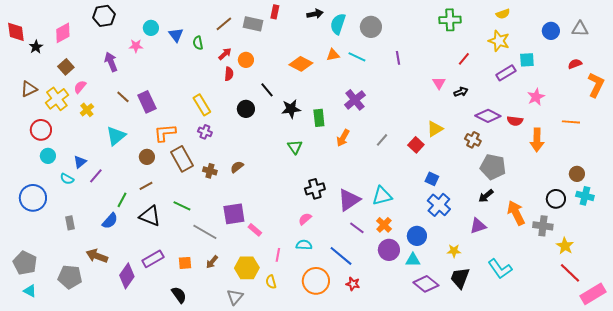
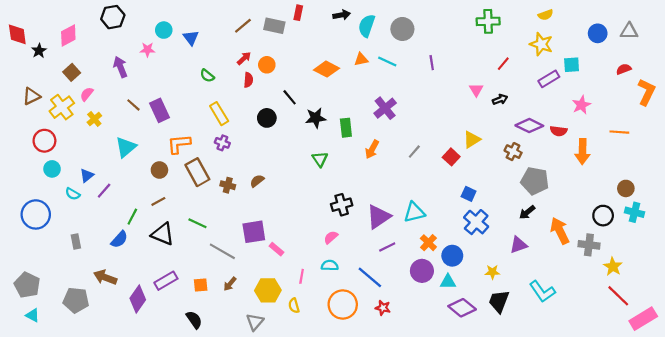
green semicircle: (198, 43) -> (207, 76), moved, turned -40
orange cross: (384, 225) -> (428, 243), moved
purple line: (357, 228) -> (387, 247), turned -63

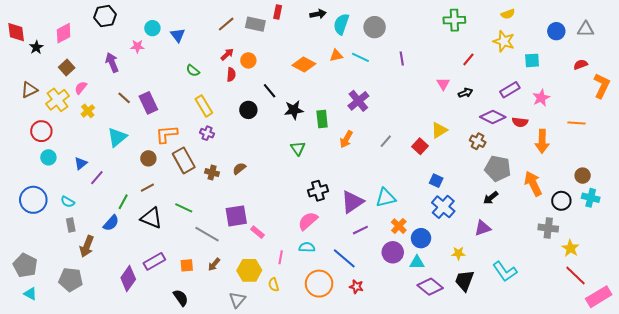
purple rectangle: (549, 79) -> (510, 90), moved
cyan semicircle: (73, 194) -> (68, 202), moved
orange arrow: (560, 231) -> (533, 184), moved
pink semicircle: (331, 237) -> (308, 221), size x1.5
brown arrow: (105, 277) -> (87, 246), moved, turned -90

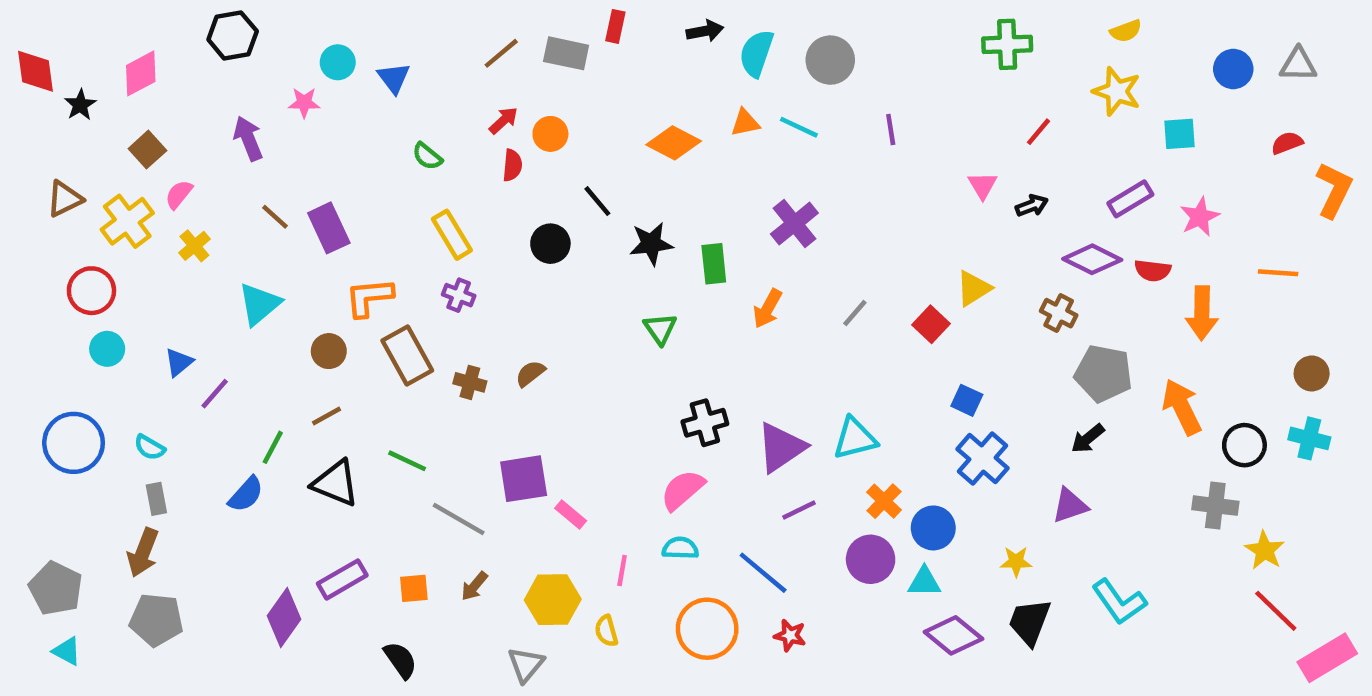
brown circle: (583, 176) -> (1312, 373), moved
brown arrow: (87, 246) -> (143, 553), moved

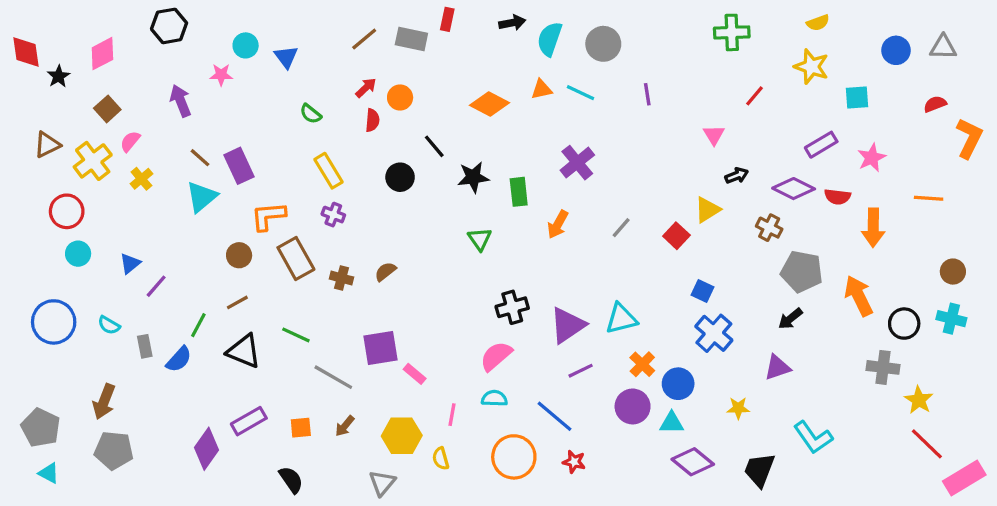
black arrow: (1032, 206) -> (737, 176), moved
cyan triangle: (259, 304) -> (202, 197), moved
gray rectangle: (156, 499) -> (145, 346), moved
black trapezoid: (1030, 622) -> (759, 470), moved

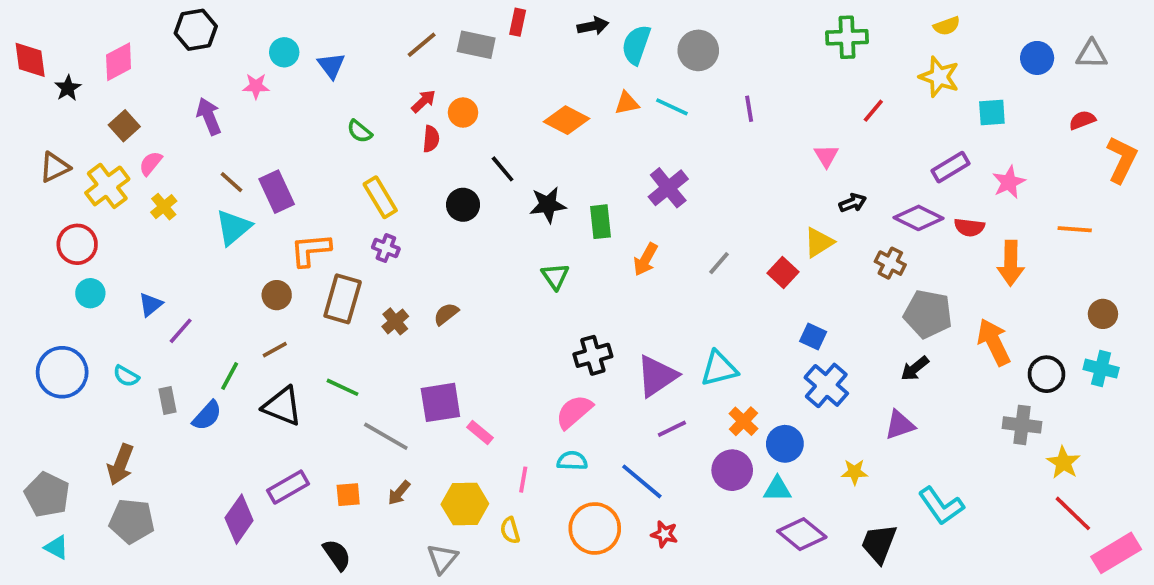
brown rectangle: (296, 258) -> (343, 299), turned 45
brown cross: (341, 278) -> (395, 321), turned 35

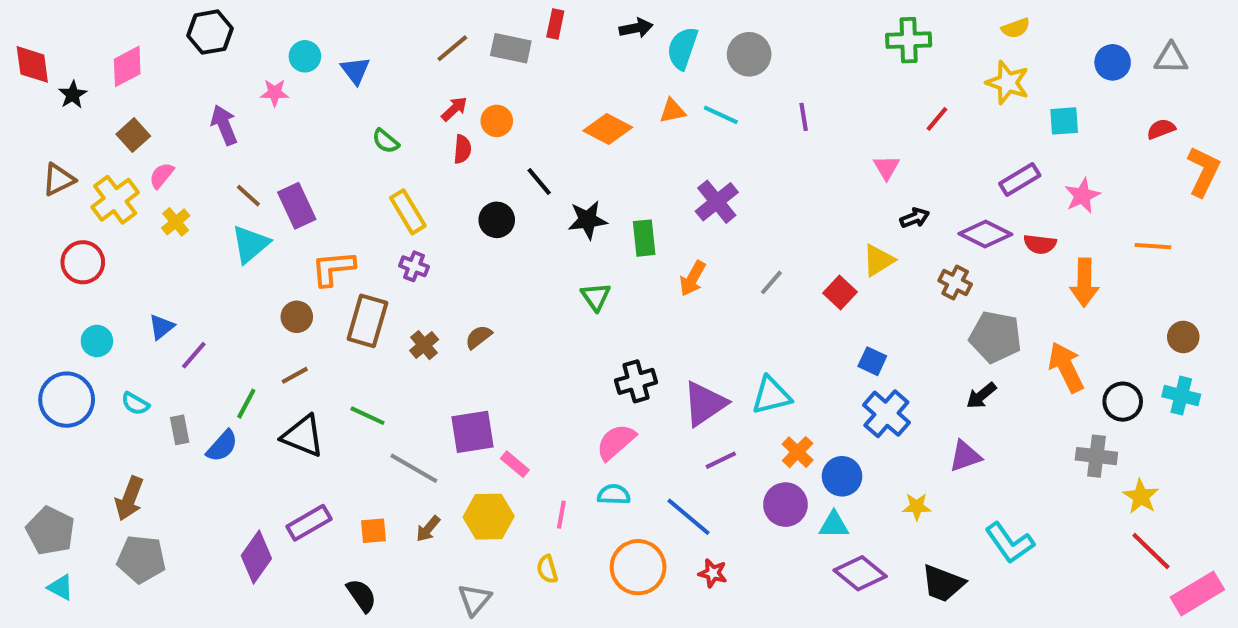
cyan circle: (90, 293) -> (97, 341), moved
yellow hexagon: (465, 504) -> (489, 517), moved
black trapezoid: (879, 544) -> (943, 583), turned -90

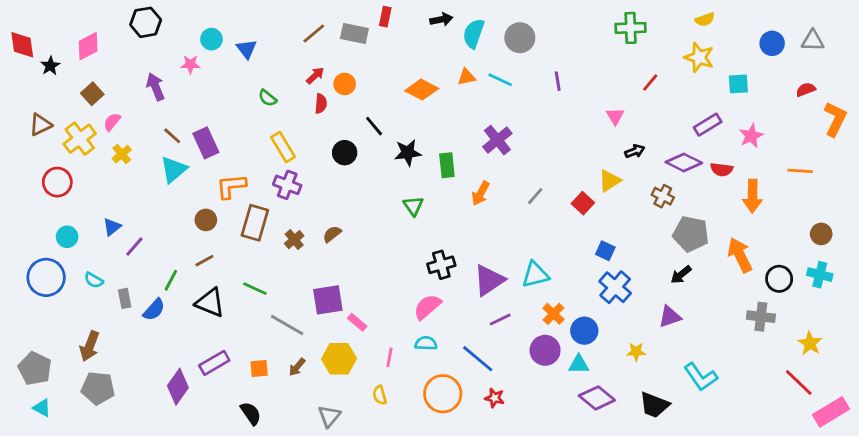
purple cross: (414, 266) -> (287, 185), size x1.4
yellow star: (1141, 496) -> (810, 343), moved

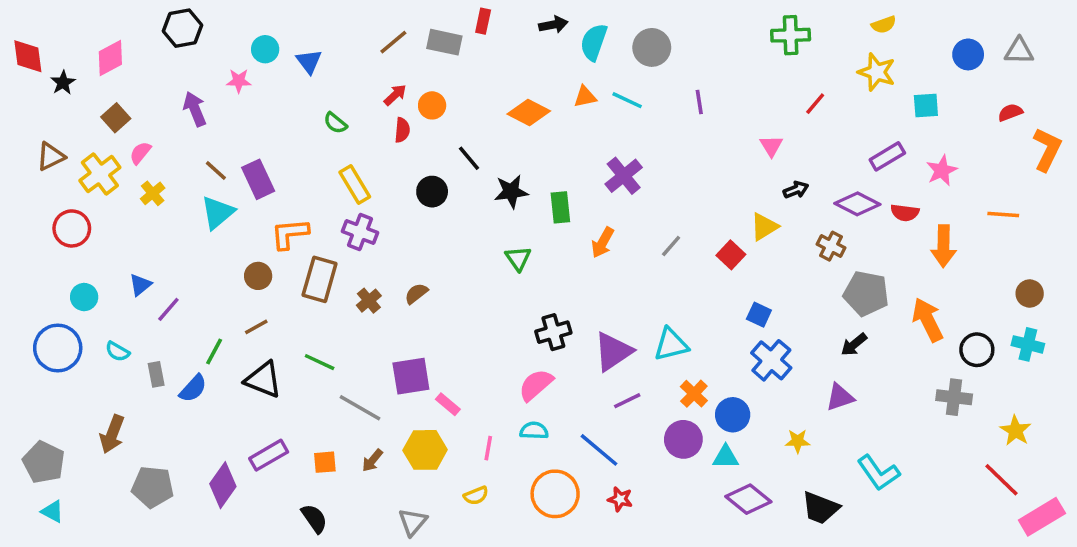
gray pentagon: (98, 388) -> (153, 487), moved
yellow semicircle: (380, 395) -> (476, 496), turned -96

